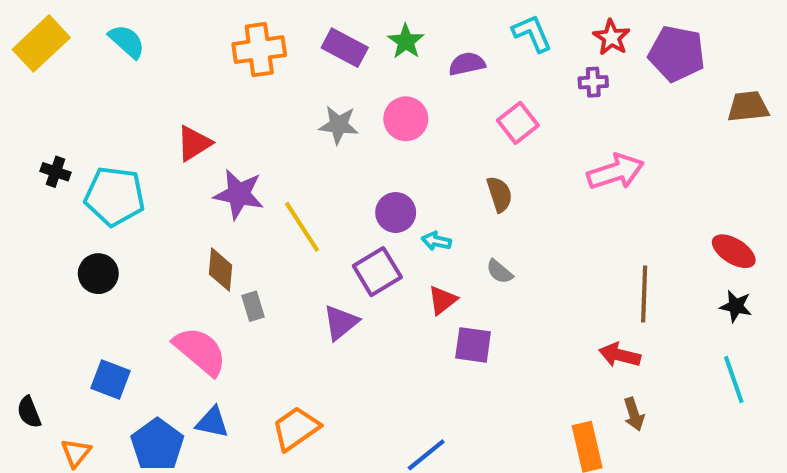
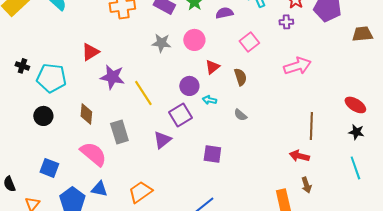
brown diamond: (220, 270) -> (86, 114), moved
red triangle: (442, 300) -> (212, 67), moved
gray rectangle: (253, 306) -> (119, 132), size x1.6
purple square: (473, 345) -> (212, 154), moved

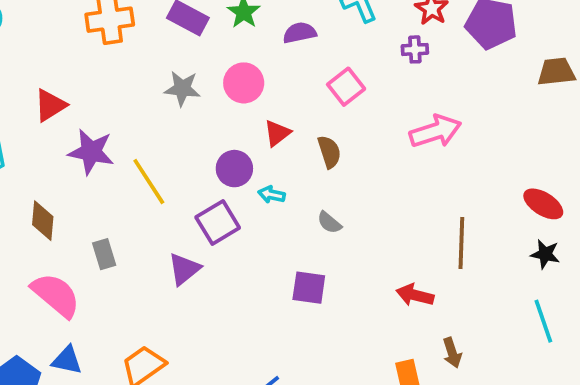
gray rectangle: (119, 132) -> (104, 254), size x0.7
purple square: (212, 154) -> (309, 288), moved
red arrow: (299, 156) -> (415, 295), moved

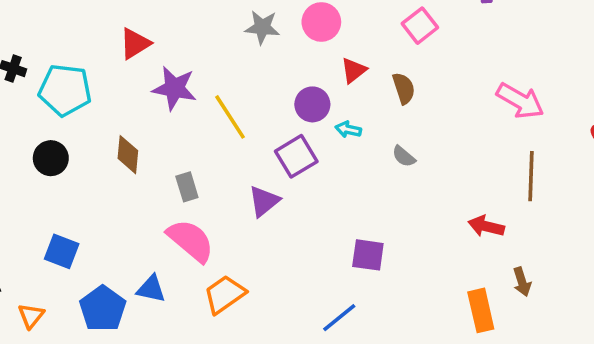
pink arrow: (435, 131) -> (520, 101), moved, turned 48
purple square: (309, 288) -> (368, 255), moved
pink semicircle: (56, 295) -> (191, 241), moved

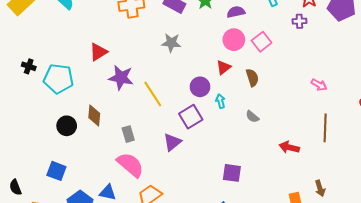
pink circle: (321, 22) -> (234, 40), moved
pink arrow: (520, 101) -> (319, 85), size x0.6
cyan arrow: (348, 129) -> (221, 101), turned 64
black circle: (51, 158) -> (67, 126), moved
red arrow: (486, 226) -> (289, 147), moved

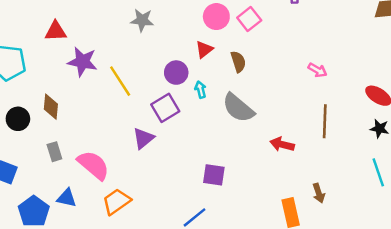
red triangle: (98, 52) -> (56, 31), turned 30
gray semicircle: (252, 117) -> (238, 108), size x2.0
gray rectangle: (128, 134) -> (54, 152), moved

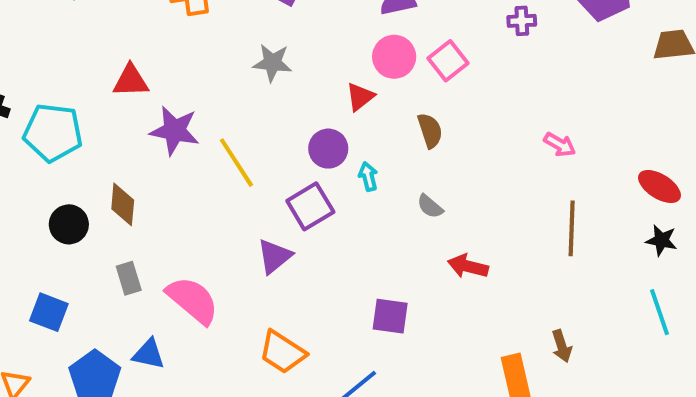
red triangle: (204, 49) -> (360, 97), moved
gray semicircle: (238, 108) -> (430, 206), size x0.5
red arrow: (282, 144) -> (468, 266), moved
orange trapezoid: (117, 202) -> (282, 352), moved, turned -112

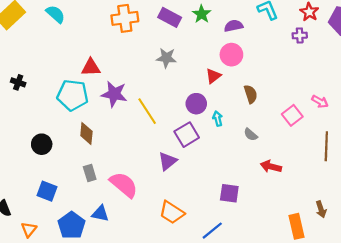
pink square: (448, 61) -> (292, 115), moved
cyan pentagon: (53, 133) -> (73, 95), moved
black circle: (69, 224) -> (42, 144), moved

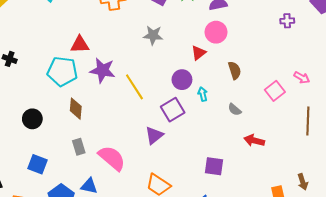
purple cross: (300, 35) -> (287, 21), moved

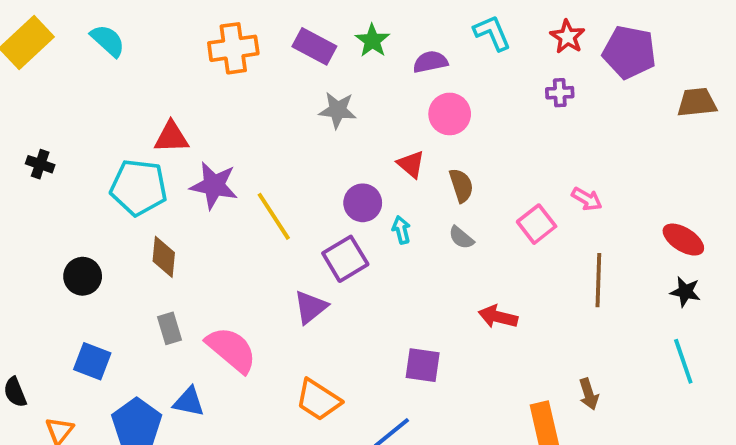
pink circle: (216, 32) -> (450, 114), moved
gray star: (153, 35) -> (338, 110), moved
red triangle: (198, 53) -> (411, 164), moved, turned -42
gray semicircle: (235, 110) -> (461, 238), moved

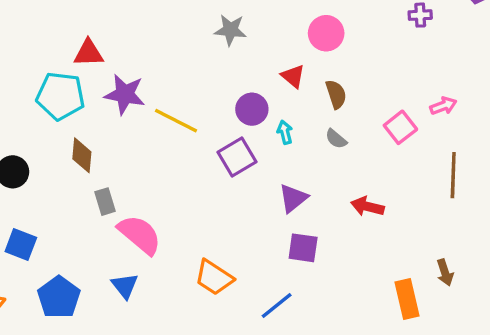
pink arrow: (587, 199) -> (443, 106), turned -50
yellow line: (274, 216) -> (176, 121), turned -30
purple triangle: (311, 307) -> (293, 198), moved
gray rectangle: (170, 328) -> (105, 202), moved
blue triangle: (189, 402) -> (125, 286), moved, turned 40

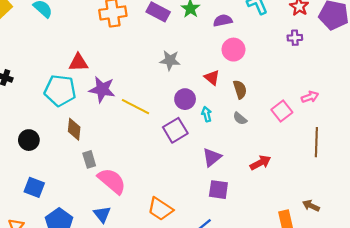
gray star: (230, 30) -> (170, 60), moved
red arrow: (367, 207) -> (260, 163), turned 138
brown arrow: (445, 273) -> (311, 206), turned 133

